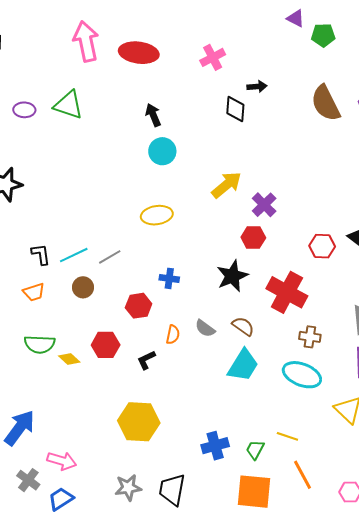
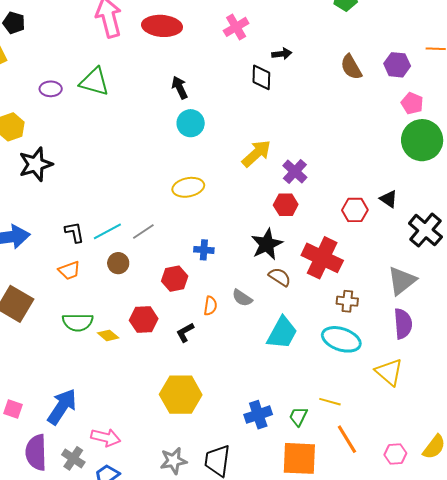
brown semicircle: (326, 103) -> (351, 67), size x0.7
brown semicircle: (243, 326) -> (280, 277), moved

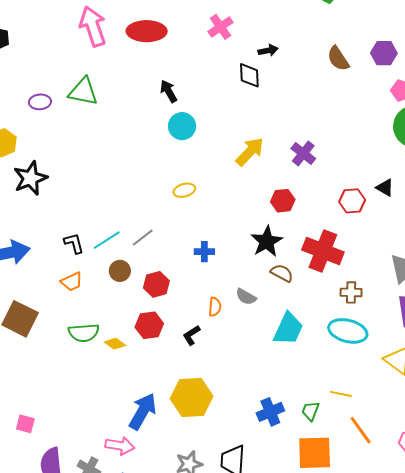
purple cross: (295, 171) -> (303, 153), moved
yellow ellipse: (188, 187) -> (184, 190), size x0.7
red hexagon: (175, 279) -> (156, 284), moved
blue arrow: (62, 407) -> (143, 411), moved

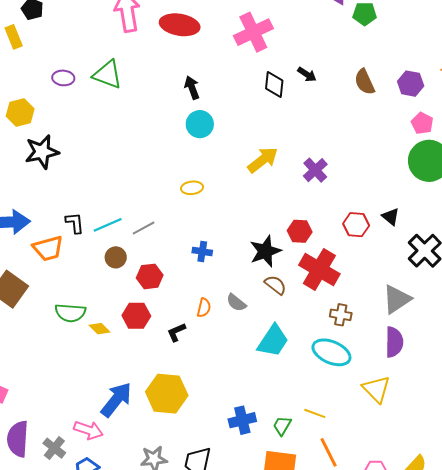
pink cross: (221, 27) -> (253, 32), size x1.5
black arrow: (268, 50) -> (307, 74), moved, turned 36
red hexagon: (283, 201) -> (300, 231), moved
orange trapezoid: (72, 282) -> (48, 248), moved, size x1.4

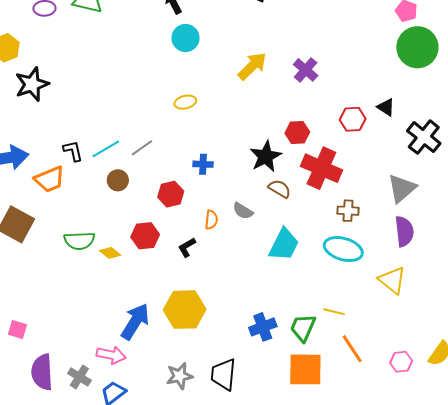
red hexagon: (150, 276) -> (171, 194), moved
green trapezoid: (282, 426) -> (303, 328), size x1.4

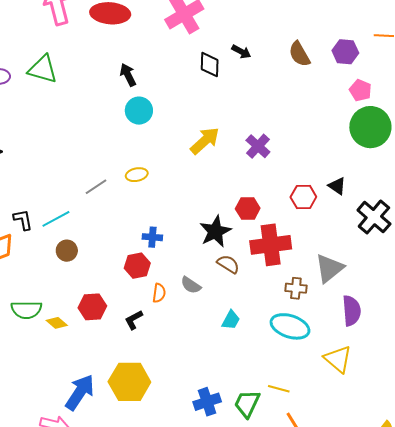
gray line: (142, 148) -> (96, 187), moved
red cross: (321, 168) -> (271, 245), turned -33
gray triangle: (402, 188) -> (329, 268), moved
red hexagon: (171, 194) -> (137, 266), moved
cyan trapezoid: (284, 245) -> (231, 320), size x0.6

